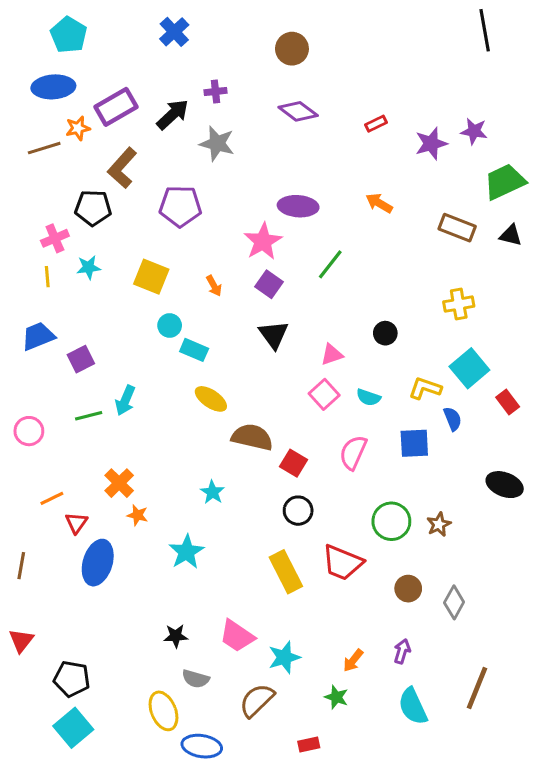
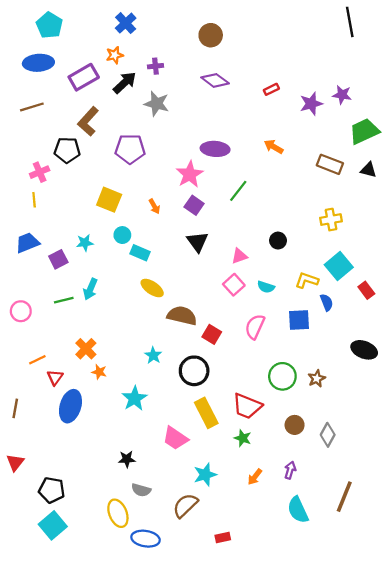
orange star: (78, 128) -> (115, 55), moved
cyan star: (89, 267) -> (85, 243), moved
black circle: (298, 511) -> (194, 371), moved, size x1.4
pink trapezoid: (237, 636) -> (175, 438), moved
green star: (336, 697) -> (243, 438), moved

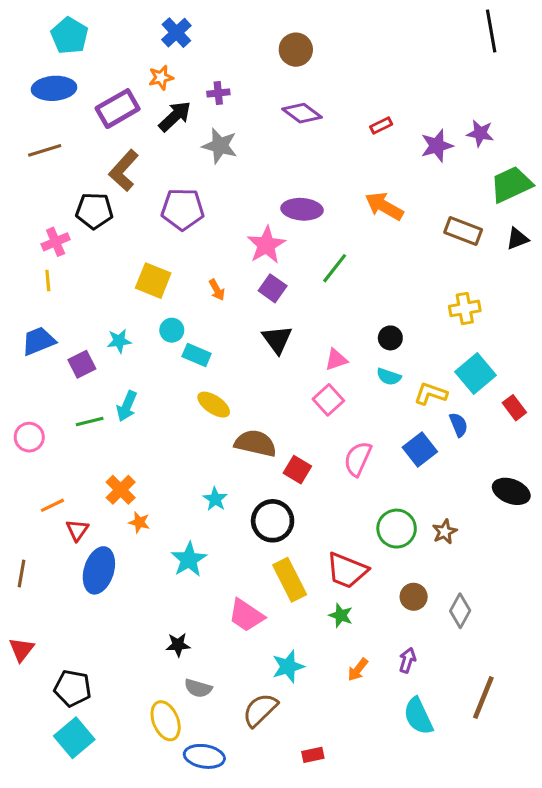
orange arrow: (274, 147) -> (384, 206), size x1.4
black triangle: (369, 170) -> (517, 239), turned -35
cyan semicircle: (266, 287) -> (389, 377), moved
blue square: (299, 320) -> (420, 450), turned -35

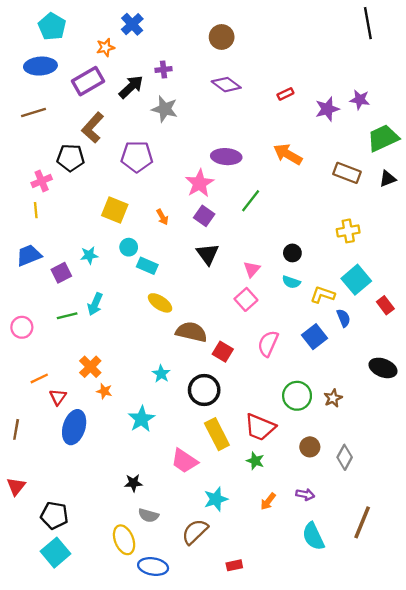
orange star: (161, 78) -> (105, 47), moved
pink triangle: (336, 360) -> (252, 269), turned -30
purple arrow: (407, 660) -> (305, 495), turned 84

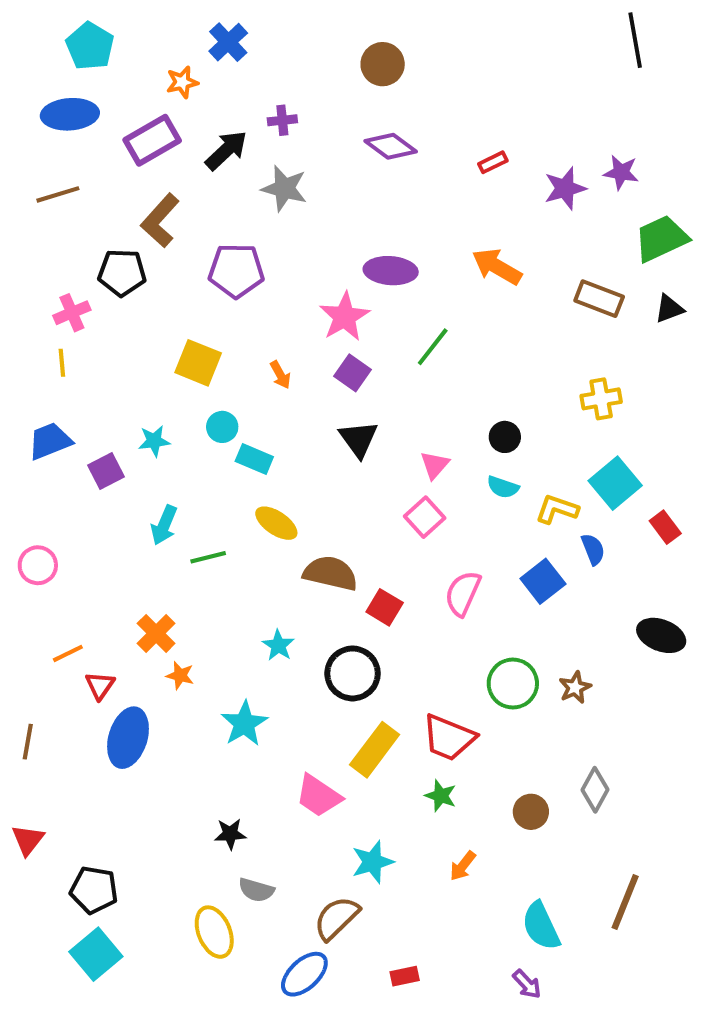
green line: (67, 316) -> (208, 557), moved
yellow rectangle: (217, 434) -> (375, 750), turned 64
brown circle: (310, 447) -> (531, 812), moved
purple arrow: (305, 495) -> (527, 984), moved, turned 36
blue ellipse: (153, 567) -> (304, 974), moved, turned -52

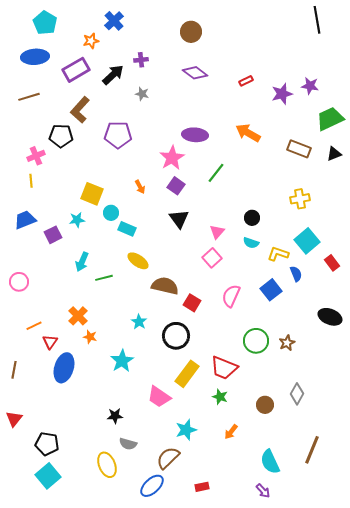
gray star: (284, 188) -> (142, 94), size x0.6
yellow square: (198, 363) -> (92, 194), moved

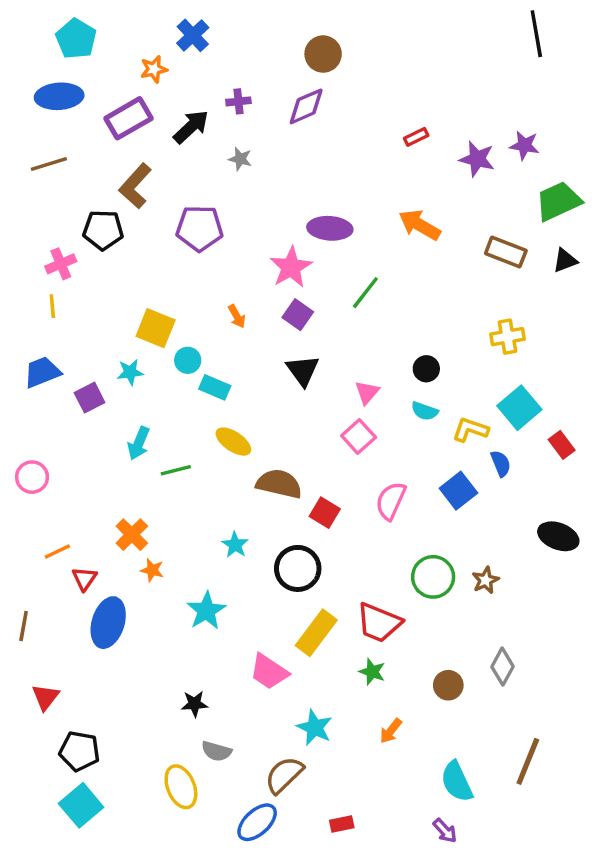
purple diamond: (195, 73) -> (306, 106), moved, turned -60
purple star: (282, 94) -> (477, 159), turned 30
red triangle: (14, 419) -> (46, 697), moved
cyan star: (186, 430) -> (315, 728), turned -30

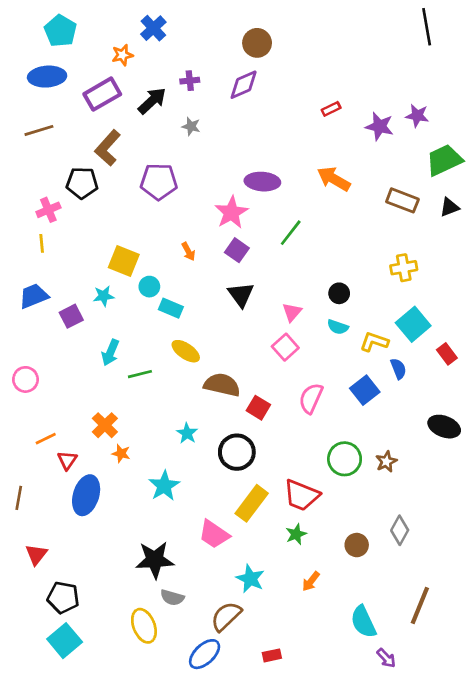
green star: (372, 672) -> (296, 534), turned 30
black star: (194, 704) -> (155, 560), size x1.8
purple arrow: (445, 831) -> (386, 658), moved

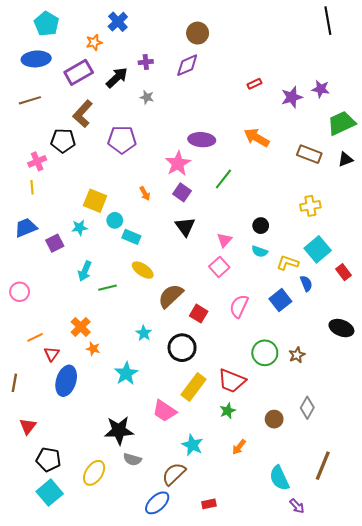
purple star: (380, 126) -> (292, 97), turned -30
brown semicircle: (222, 385) -> (171, 296), turned -56
yellow ellipse: (144, 626) -> (94, 473), moved, turned 55

